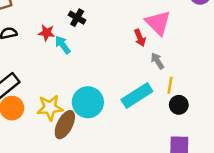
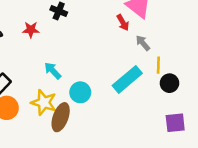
cyan arrow: (63, 45) -> (53, 71), moved
cyan circle: (88, 102) -> (80, 92), size x0.7
yellow star: (50, 108) -> (44, 102), turned 30

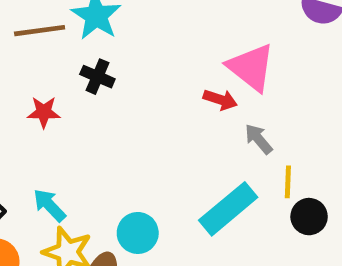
red arrow: (123, 23) -> (220, 100), turned -42
cyan arrow: (53, 71) -> (49, 205), moved

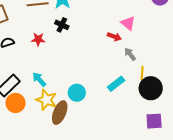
pink triangle: (251, 67) -> (128, 23), size x0.7
cyan rectangle: (228, 209) -> (116, 84), size x0.7
black circle: (309, 217) -> (151, 88), size x1.5

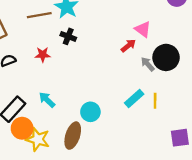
red arrow: (114, 37) -> (128, 46), turned -56
yellow line: (142, 73) -> (155, 101), moved
black circle: (151, 88) -> (166, 57), moved
yellow star: (46, 100) -> (38, 139), moved

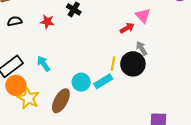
black circle: (166, 57) -> (133, 64), moved
cyan rectangle: (134, 99) -> (103, 81), moved
yellow line: (155, 101) -> (113, 64), moved

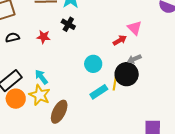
gray arrow: (142, 48) -> (134, 59), turned -80
yellow line: (113, 64) -> (115, 83), moved
cyan circle: (81, 82) -> (93, 64), moved
yellow star: (28, 98) -> (40, 95), moved

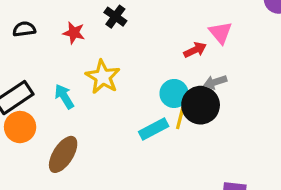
cyan circle: (93, 64) -> (174, 93), moved
yellow star: (40, 95) -> (103, 77), moved
brown ellipse: (59, 112) -> (63, 154), moved

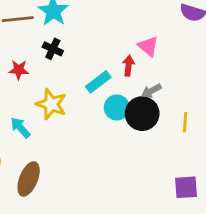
red arrow: (195, 50) -> (128, 66), turned -48
yellow line: (180, 118) -> (185, 122), moved
cyan rectangle: (154, 129) -> (98, 82), moved

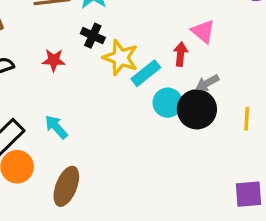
yellow star: (51, 104) -> (121, 58), moved

